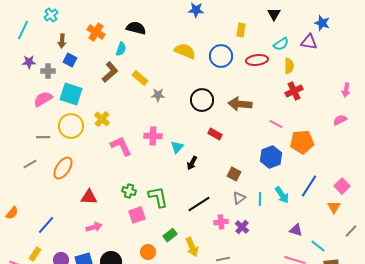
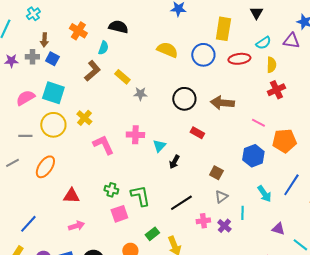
yellow rectangle: (241, 30) -> (223, 29), size x1.6
gray cross: (48, 71) -> (32, 57), moved
cyan line: (260, 199) -> (242, 213), moved

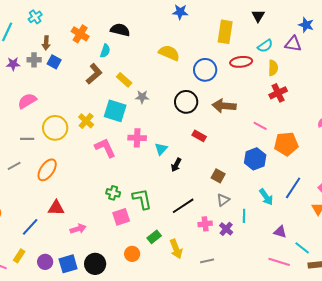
blue circle: (203, 55) -> (205, 70), moved
cyan square: (53, 93) -> (115, 111), moved
red triangle: (71, 196) -> (56, 208), moved

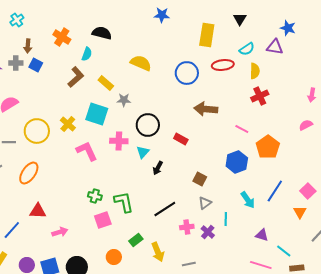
yellow semicircle: (169, 53) -> (141, 63), moved
black circle: (186, 102) -> (148, 125), moved
orange pentagon: (286, 144) -> (268, 147), turned -30

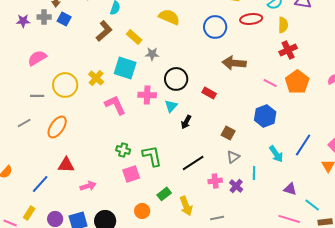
orange pentagon: (268, 147) -> (297, 82), moved

